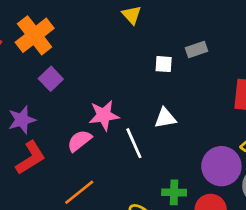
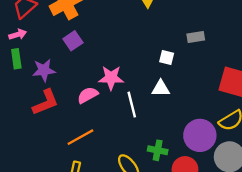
white square: (164, 64) -> (167, 58), moved

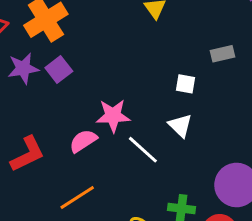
purple star: (44, 70) -> (23, 68), moved
white triangle: (161, 88) -> (180, 126), turned 48
white line: (132, 105) -> (143, 150), turned -30

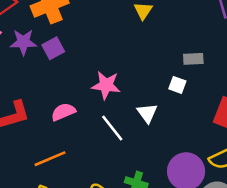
white square: (186, 84) -> (177, 85), moved
pink star: (113, 116) -> (106, 85), moved

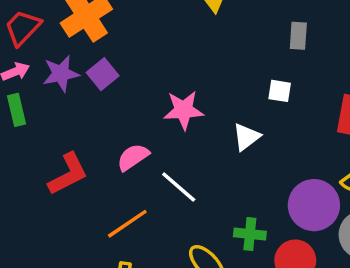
gray rectangle: (193, 59) -> (298, 36), moved, turned -72
white triangle: (147, 113) -> (246, 137), turned 40
white line: (112, 128) -> (179, 187), moved

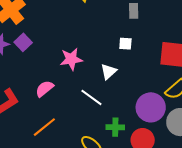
white line: (179, 187) -> (91, 97), moved

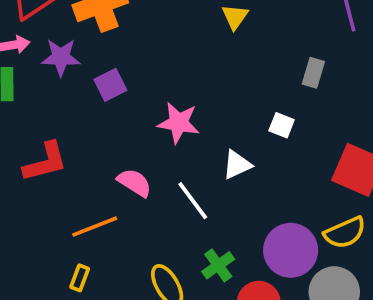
purple square: (23, 42) -> (110, 85), moved
pink semicircle: (44, 89) -> (134, 183), moved, turned 54
green cross: (115, 127) -> (218, 265), turned 36

